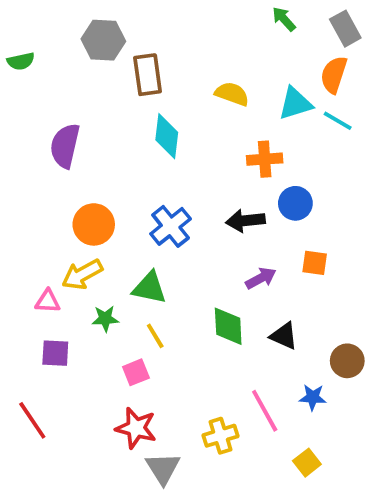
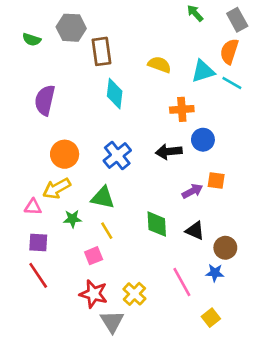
green semicircle: (21, 61) -> (32, 40), moved, turned 30
purple arrow: (261, 278) -> (192, 191), moved
brown circle: (347, 361) -> (225, 248), moved
red line: (32, 420) -> (38, 275), moved
yellow cross: (220, 436) -> (134, 294), moved, turned -30

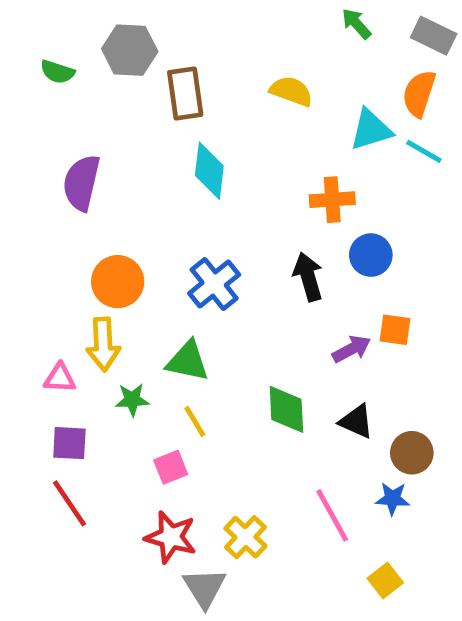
gray rectangle: (237, 20) -> (434, 36), turned -35
yellow semicircle: (159, 65) -> (291, 91), moved
black arrow: (169, 152) -> (308, 277), turned 80
yellow arrow: (57, 188) -> (103, 344), turned -64

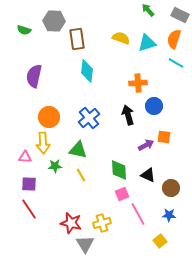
cyan triangle: (371, 130) -> (147, 43), moved
pink square: (171, 467) -> (122, 194), moved
blue star: (393, 499) -> (169, 215), moved
yellow cross: (245, 537) -> (102, 223), turned 30

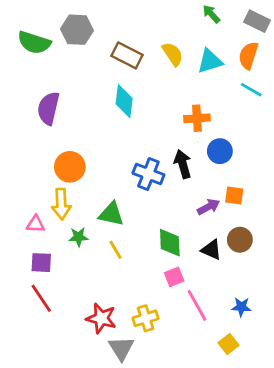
green semicircle: (24, 30) -> (34, 43), size x1.6
yellow semicircle: (121, 38) -> (173, 54), turned 36
brown rectangle: (77, 39) -> (127, 55), moved, turned -55
blue cross: (89, 118) -> (148, 174), moved, turned -30
brown circle: (171, 188) -> (240, 240), moved

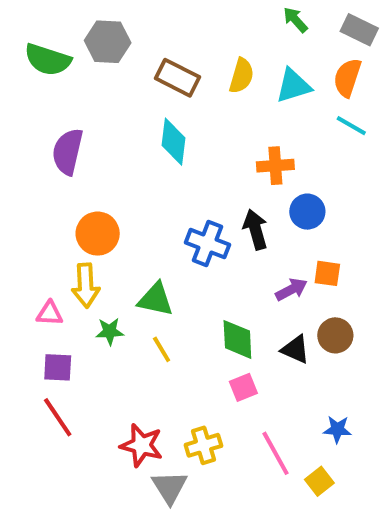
yellow semicircle: (173, 54) -> (241, 76), turned 50
pink line: (197, 305) -> (275, 453), moved

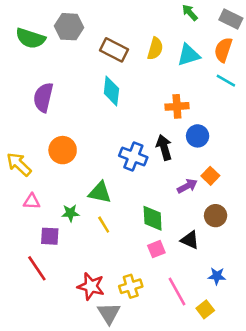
orange square: (327, 273) -> (210, 176), turned 36
yellow arrow: (86, 285) -> (19, 164), moved, turned 136
black triangle: (295, 349) -> (190, 240), moved
purple square: (58, 367) -> (50, 236), moved

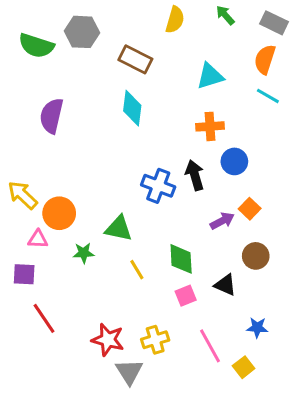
yellow semicircle: (155, 49) -> (175, 20), moved
cyan triangle: (189, 55) -> (210, 76), moved
orange circle: (63, 150) -> (59, 213), moved
yellow line: (104, 225) -> (137, 270), moved
purple square: (50, 236) -> (24, 274), moved

